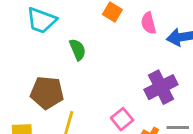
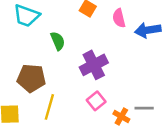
purple cross: (161, 87) -> (94, 65), moved

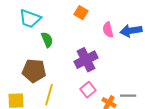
pink semicircle: (119, 18) -> (108, 30), moved
green semicircle: (58, 41) -> (47, 40), moved

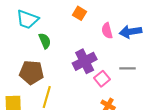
pink square: (88, 90) -> (102, 79), moved
gray line: (128, 96) -> (127, 68), moved

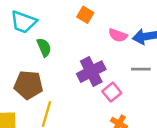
pink semicircle: (107, 31) -> (118, 35), turned -56
gray line: (127, 68) -> (141, 69), moved

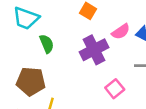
pink semicircle: (118, 35) -> (121, 32), turned -54
purple cross: (91, 72) -> (94, 50), moved

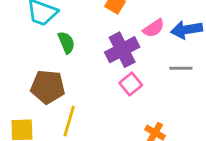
pink square: (115, 89) -> (131, 84), moved

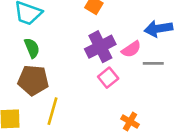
pink semicircle: (154, 28) -> (131, 49), moved
green semicircle: (66, 42) -> (32, 48), moved

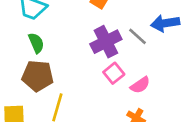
pink semicircle: (131, 49) -> (140, 85), moved
gray line: (153, 63) -> (137, 36), moved, turned 42

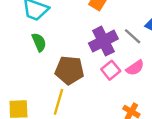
brown pentagon: (38, 76) -> (69, 70), moved
pink semicircle: (140, 85) -> (135, 68), moved

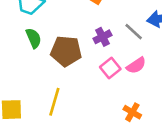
purple cross: (103, 41) -> (102, 37), size x0.6
brown pentagon: (69, 70) -> (66, 51), moved

